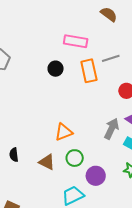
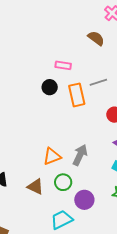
pink rectangle: (76, 41) -> (63, 65), size x0.7
black circle: (56, 69) -> (50, 87), moved
gray arrow: (112, 129) -> (80, 155), moved

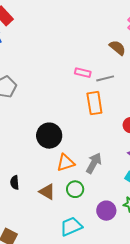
gray line: (98, 82) -> (105, 78), moved
black circle: (50, 87) -> (49, 136), moved, size x1.6
purple circle: (84, 200) -> (106, 211), moved

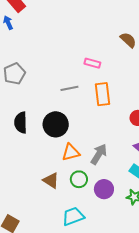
gray line: (105, 78) -> (69, 88), moved
black semicircle: (15, 182) -> (21, 123), moved, size x1.5
purple circle: (106, 211) -> (104, 189), moved

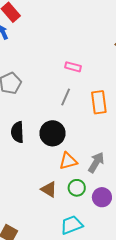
pink rectangle: (92, 63) -> (73, 67), moved
gray line: (69, 88) -> (66, 97), turned -54

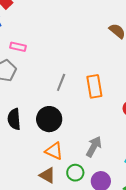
pink rectangle: (73, 67) -> (18, 47), moved
orange triangle: (68, 161) -> (54, 151), moved, turned 42

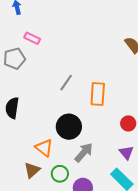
black circle: (49, 119) -> (69, 127), moved
brown triangle: (47, 175) -> (32, 170), turned 36

